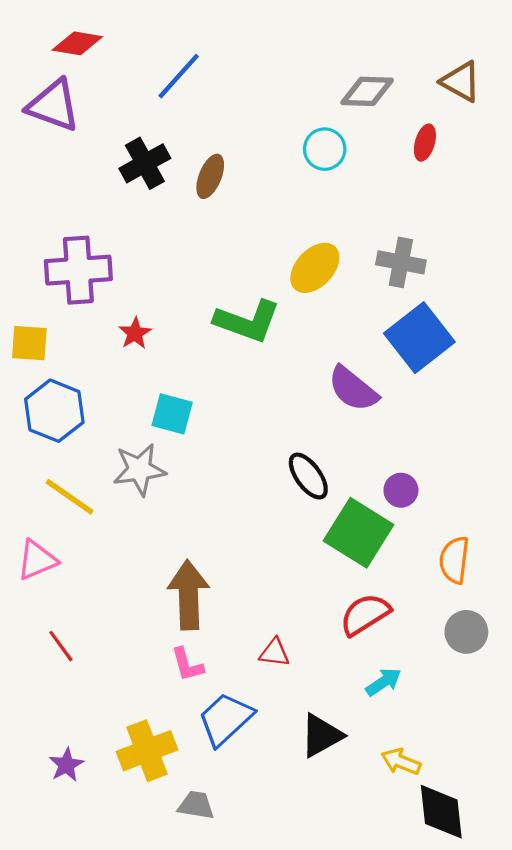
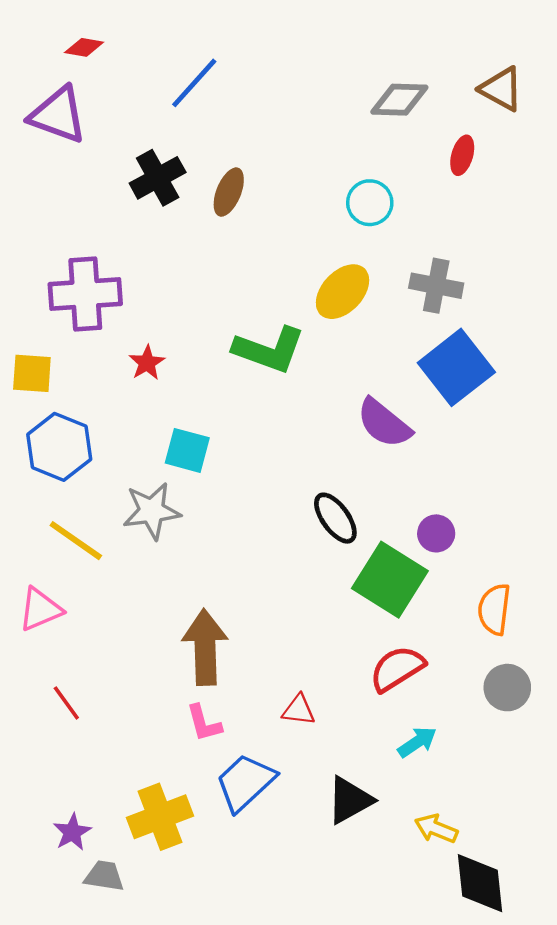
red diamond: (77, 43) -> (84, 47), size x0.7
cyan circle: (325, 149) -> (370, 203), moved
gray trapezoid: (196, 805) -> (104, 876), moved

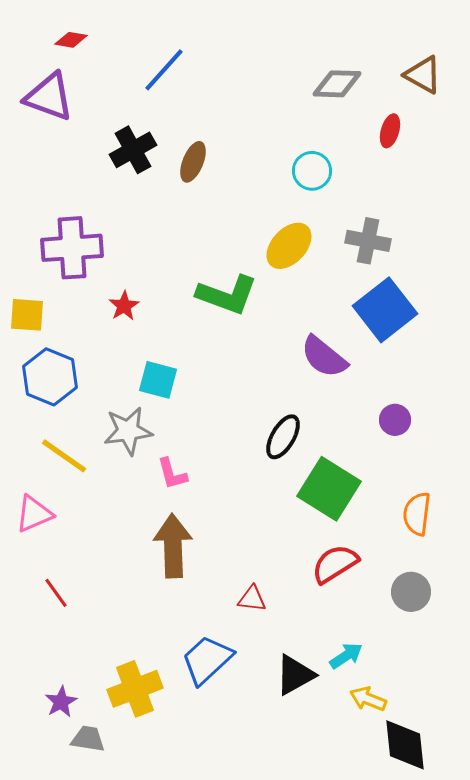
black ellipse: (335, 518) -> (283, 437), turned 66
purple circle: (436, 533) -> (395, 420), moved
gray circle: (507, 688) -> (411, 592), moved
pink L-shape: (204, 723) -> (172, 474), moved
cyan arrow: (417, 742) -> (346, 656), moved

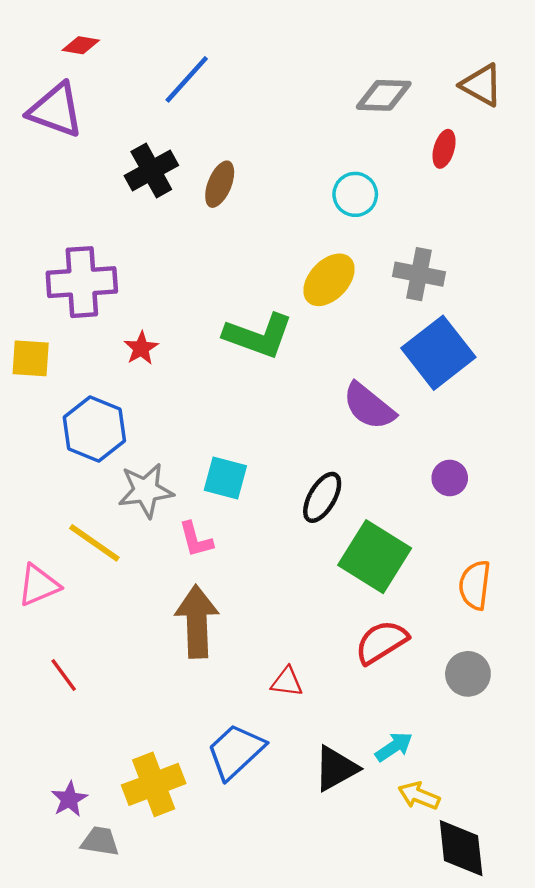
blue hexagon: (50, 377) -> (94, 429), moved
cyan square: (158, 380) -> (225, 478), moved
yellow line: (64, 456) -> (94, 543), moved

